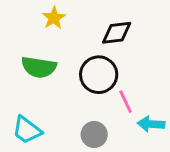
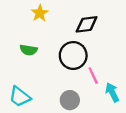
green semicircle: (39, 67) -> (29, 50), size x0.7
cyan arrow: (151, 124) -> (112, 92), turned 60

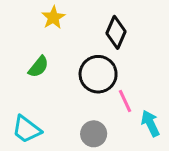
black diamond: (87, 24) -> (116, 32), turned -60
green semicircle: (29, 50) -> (38, 67), turned -60

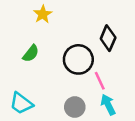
black diamond: (116, 32) -> (108, 38), moved
cyan arrow: (150, 123) -> (108, 105), moved

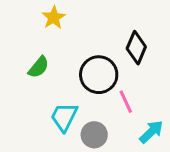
cyan trapezoid: (21, 103) -> (64, 117), moved, turned 80
cyan arrow: (108, 105) -> (151, 132), moved, turned 72

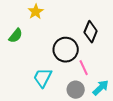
green semicircle: (39, 67) -> (16, 36), moved
gray circle: (94, 135) -> (76, 90), moved

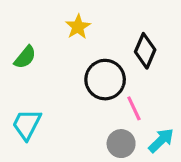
yellow star: (36, 12) -> (78, 27), moved
cyan trapezoid: (43, 78) -> (27, 124), moved

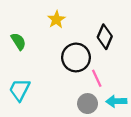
green semicircle: (25, 57) -> (18, 41), turned -72
cyan arrow: (161, 140) -> (116, 101), turned -138

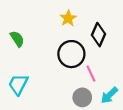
yellow star: (56, 19) -> (68, 18), moved
cyan arrow: (116, 101) -> (109, 95), turned -42

